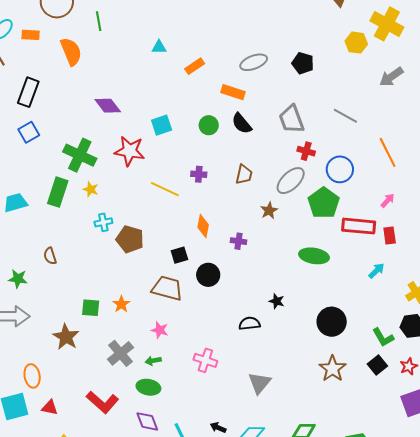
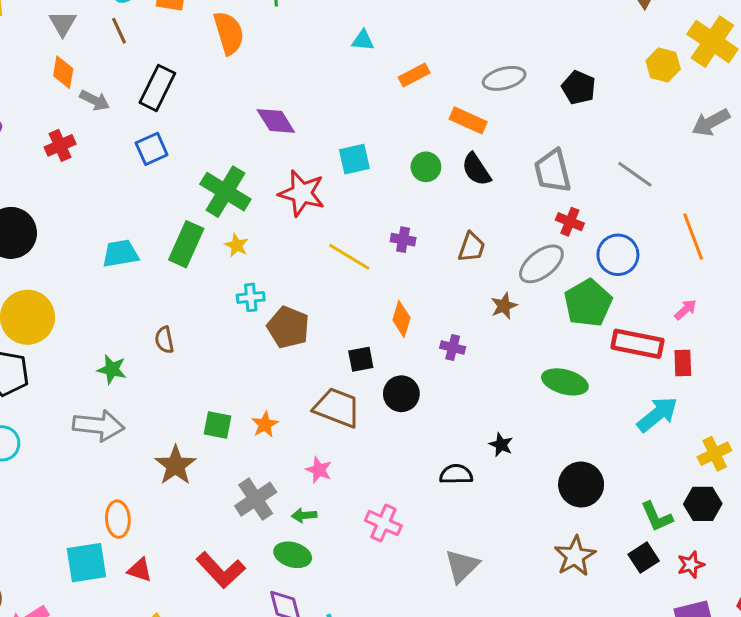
cyan arrow: (376, 271) -> (657, 414), size x1.6

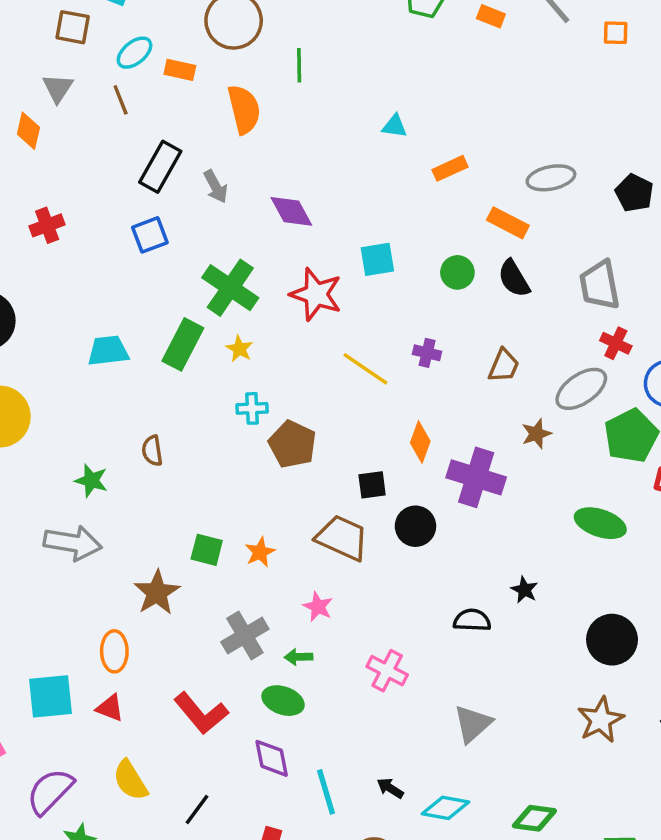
orange diamond: (63, 72) -> (28, 131), moved
gray arrow: (95, 100) -> (216, 187), moved, turned 32
purple cross: (453, 347) -> (476, 477), size x2.0
orange ellipse: (118, 519) -> (114, 651), moved

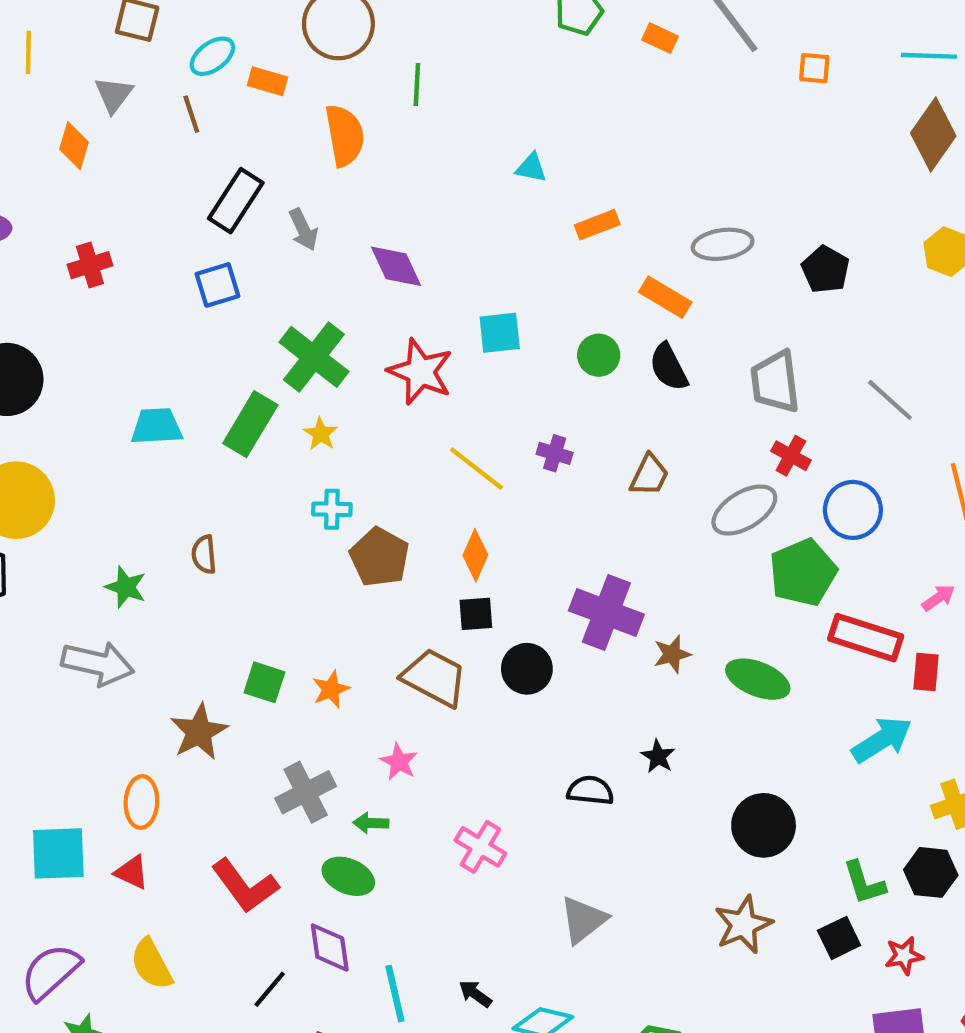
brown star: (536, 434) -> (672, 654), moved
orange diamond: (420, 442) -> (475, 555), moved
black line: (197, 810) -> (270, 989), moved

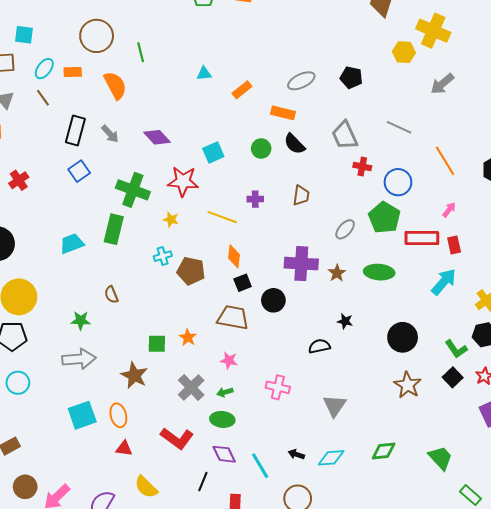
yellow star: (321, 434) -> (171, 220), moved
gray ellipse: (744, 510) -> (345, 229), moved, size x0.7
cyan square: (58, 853) -> (82, 415), moved

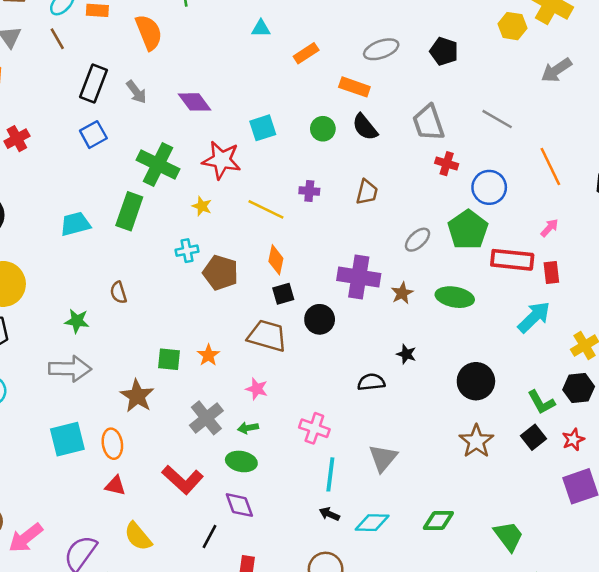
cyan line: (260, 466) -> (330, 474), moved, turned 32

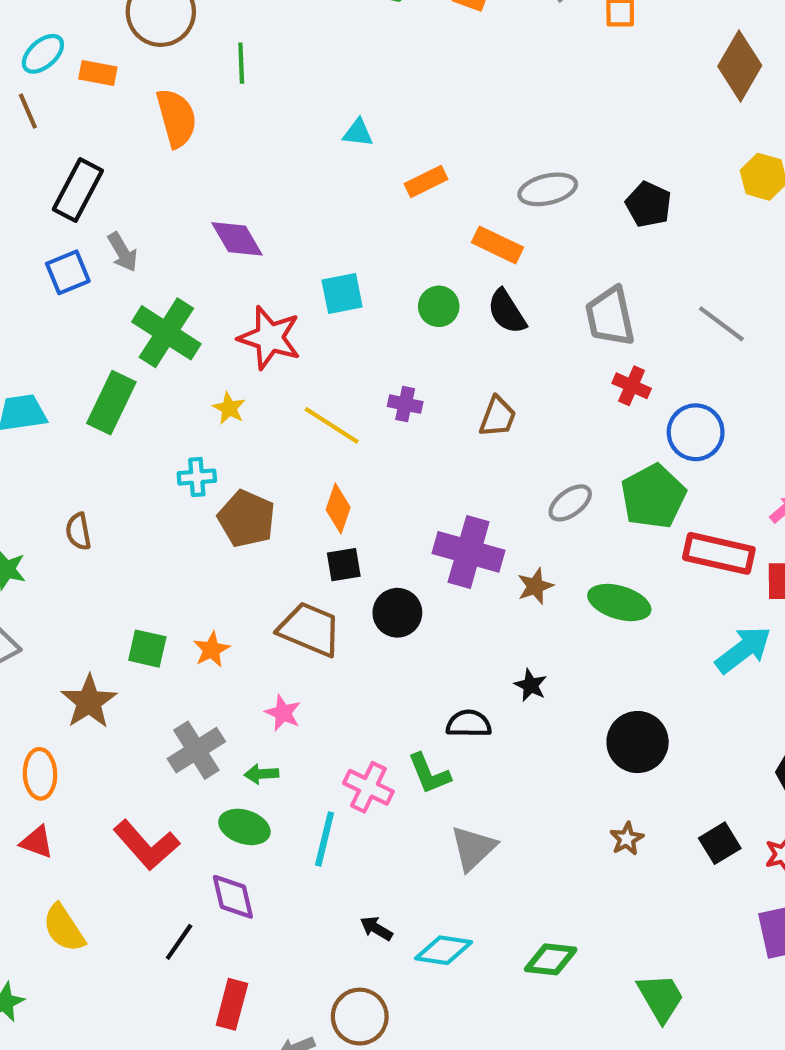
gray arrow: (136, 92) -> (123, 252), moved
green L-shape: (541, 402) -> (429, 774), moved
brown star: (476, 441) -> (627, 839), size x0.6
cyan line: (330, 474) -> (325, 839), moved

